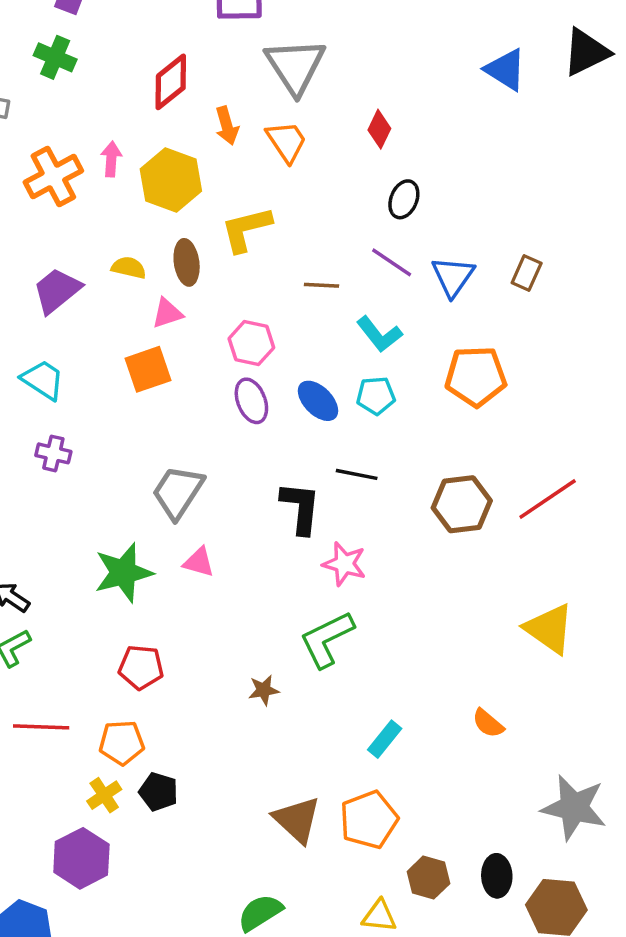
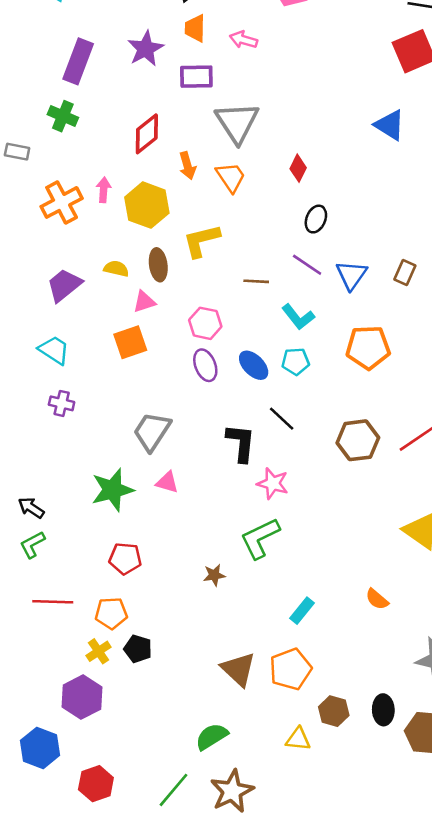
black line: (357, 474) -> (282, 419), turned 32

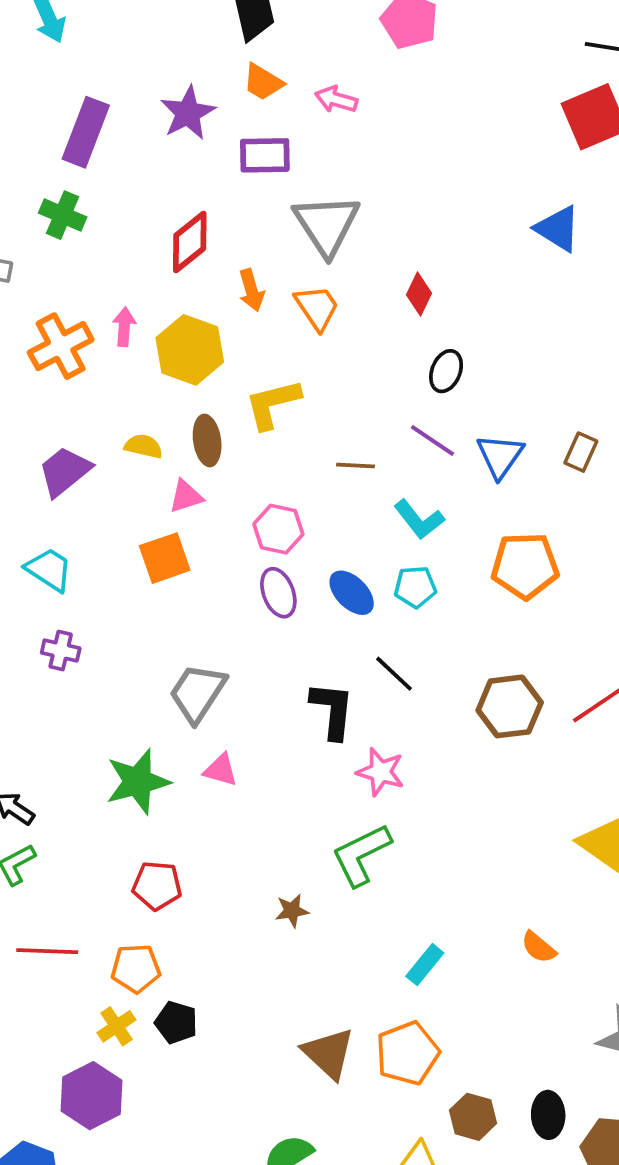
orange trapezoid: (195, 28) -> (263, 82), turned -60

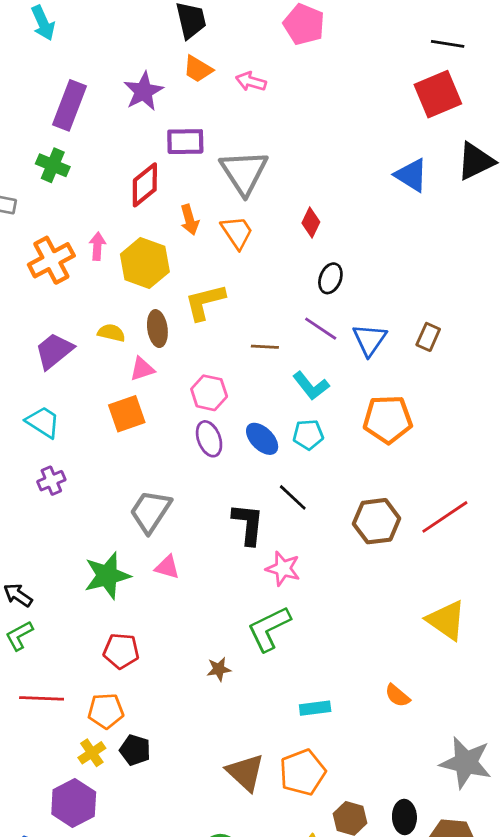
purple rectangle: (265, 155) -> (185, 142), moved
purple cross: (61, 651) -> (51, 481), turned -36
cyan rectangle: (425, 965) -> (315, 708), turned 44

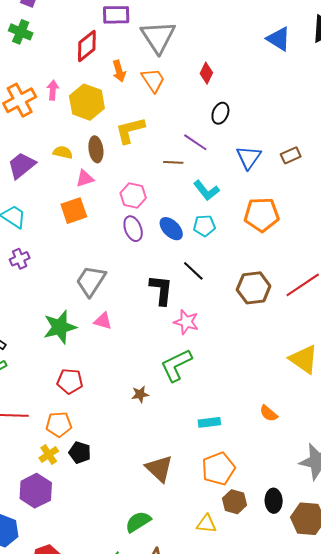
purple line: (321, 329) -> (195, 142), moved
brown rectangle: (428, 337) -> (291, 155), turned 42
orange pentagon: (303, 772) -> (218, 469), moved

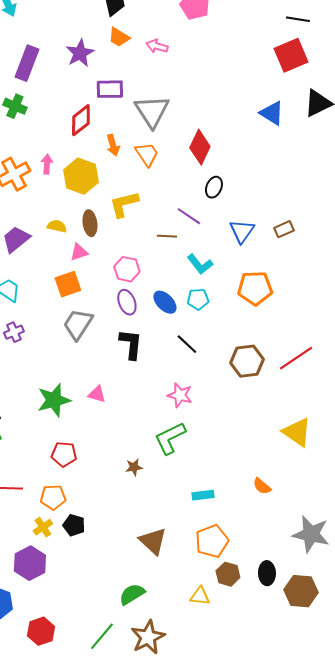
red diamond: (206, 73) -> (200, 147), size x1.6
gray trapezoid: (91, 281) -> (78, 324), moved
black L-shape: (161, 290) -> (131, 344), moved

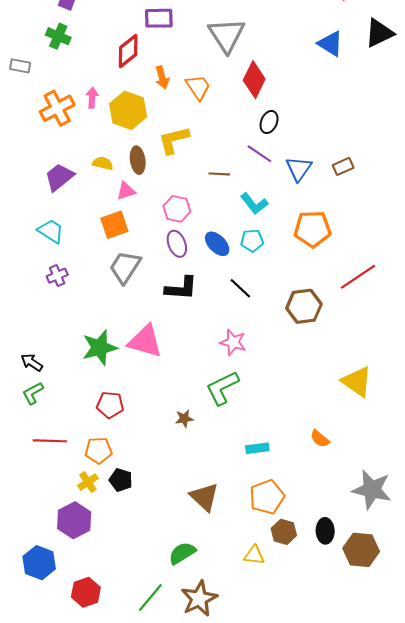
gray triangle: (152, 111) -> (227, 35), moved
purple line: (189, 216) -> (259, 154), moved
black L-shape: (131, 344) -> (181, 288), turned 88
red line: (296, 358) -> (358, 277), moved
pink triangle: (97, 394) -> (145, 341), size x1.8

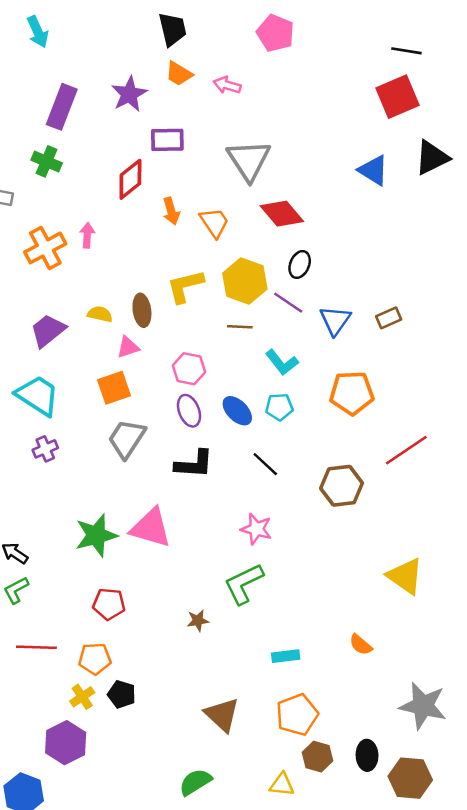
red diamond: (254, 80) -> (282, 214), turned -66
yellow hexagon: (128, 110) -> (245, 281), moved
cyan trapezoid: (51, 231) -> (38, 395), size x1.4

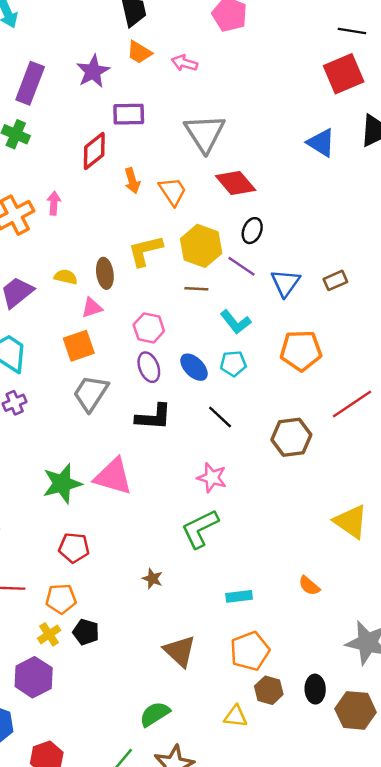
brown star: (198, 621) -> (152, 579), moved, turned 30

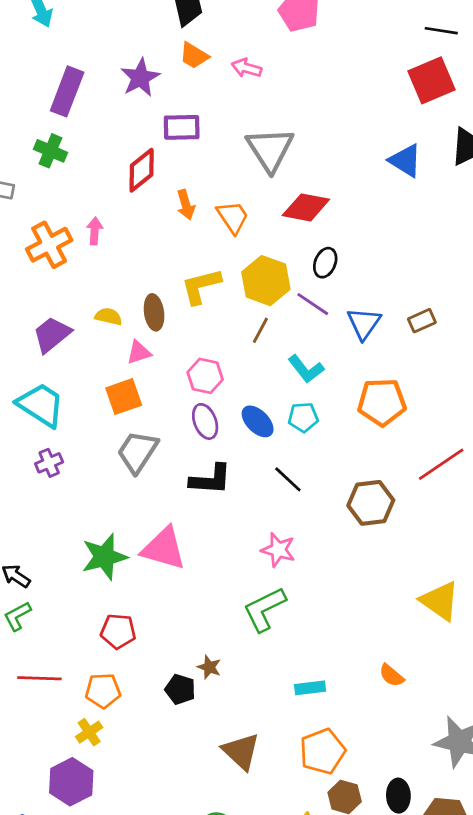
red diamond: (236, 183) -> (306, 207), turned -39
brown line: (196, 289) -> (260, 330), turned -65
black pentagon: (86, 632) -> (180, 689), moved

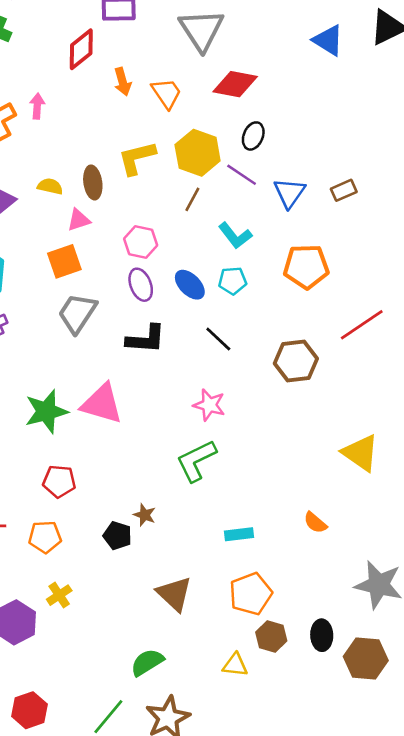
yellow cross: (89, 732) -> (59, 595), moved

